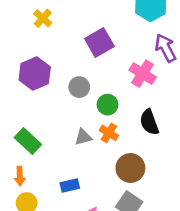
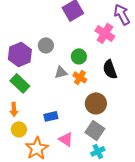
purple hexagon: (35, 74) -> (20, 54), moved
gray circle: (79, 87) -> (46, 45), moved
gray triangle: (83, 137) -> (61, 72), moved

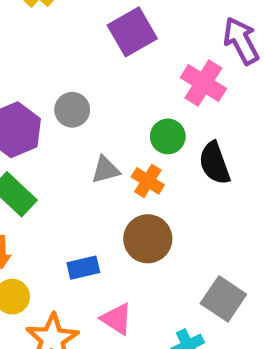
green circle: (79, 56) -> (168, 136), moved
brown circle: (96, 103) -> (148, 239), moved
gray square: (95, 130) -> (223, 299), moved

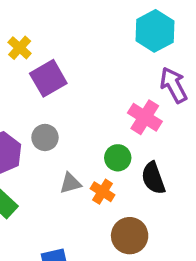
purple square: (132, 32) -> (48, 78), moved
brown circle: (148, 239) -> (130, 236), moved

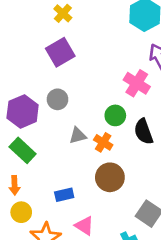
yellow cross: (20, 48) -> (63, 13), moved
brown circle: (130, 236) -> (110, 177), moved

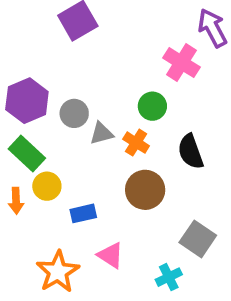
gray circle: (57, 99) -> (74, 113), moved
black semicircle: (143, 132) -> (191, 152), moved
yellow circle: (21, 212) -> (47, 186), moved

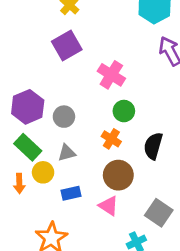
pink cross: (181, 63) -> (111, 75), moved
gray triangle: (101, 133) -> (67, 153), moved
black semicircle: (191, 152) -> (153, 146), turned 36
pink triangle: (111, 255) -> (109, 206), moved

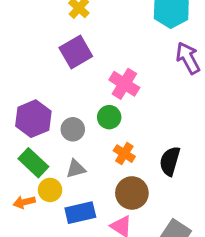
green circle: (124, 111) -> (109, 117), moved
orange arrow: (19, 183) -> (24, 202), turned 78
blue rectangle: (71, 193) -> (80, 213), size x1.4

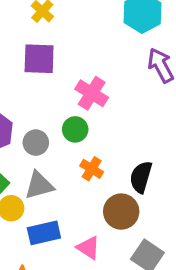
purple square: (76, 52) -> (39, 59), turned 32
gray triangle: (76, 169) -> (39, 185), size x1.4
brown circle: (132, 193) -> (121, 212), moved

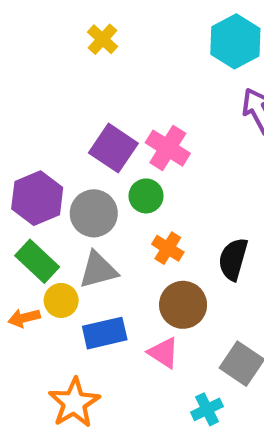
purple square: (39, 59) -> (113, 148), moved, turned 32
gray circle: (36, 143) -> (94, 213), size x1.4
brown circle: (121, 212) -> (183, 305), moved

